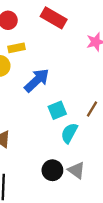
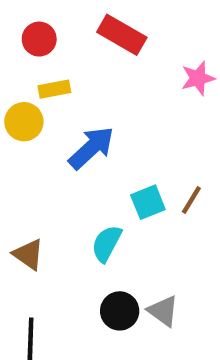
cyan square: (57, 110) -> (148, 202), moved
cyan semicircle: (69, 133) -> (107, 244), moved

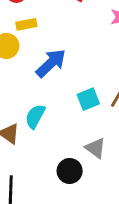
cyan semicircle: (107, 244) -> (35, 116), moved
gray triangle: (163, 311) -> (95, 148), moved

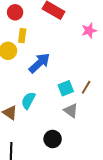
yellow rectangle: (26, 24) -> (22, 36), turned -72
gray triangle: (95, 148) -> (71, 111), moved

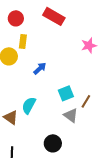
pink star: (89, 31) -> (89, 45), moved
blue arrow: (39, 63) -> (40, 68), size x0.6
brown line: (86, 87) -> (86, 101), moved

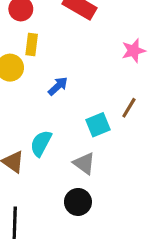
brown line: (86, 101) -> (129, 108), moved
gray triangle: (71, 115) -> (84, 163), moved

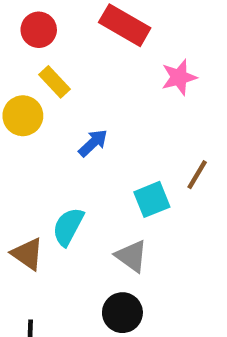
yellow rectangle: (32, 44) -> (55, 82), turned -50
pink star: (134, 51) -> (179, 77), moved

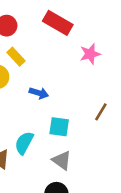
blue arrow: (93, 143) -> (39, 93), turned 60
cyan square: (152, 199) -> (59, 127), moved, turned 30

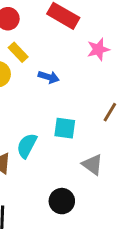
blue arrow: (39, 93) -> (49, 77), moved
gray triangle: (62, 160) -> (92, 165), moved

